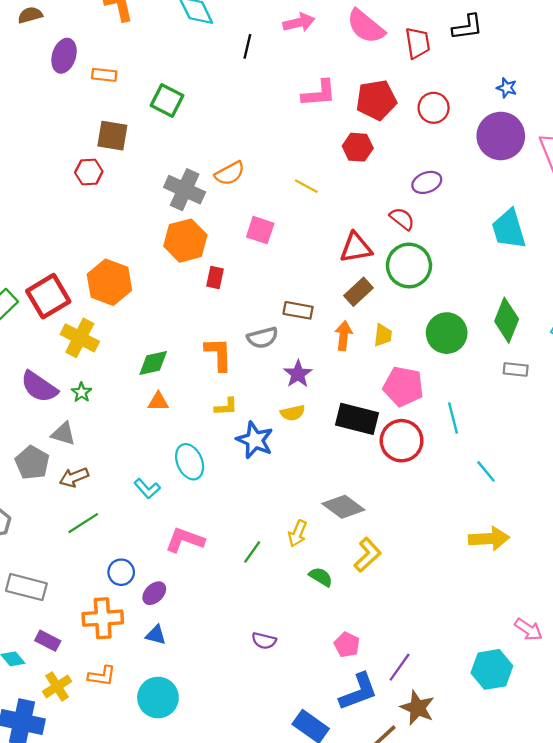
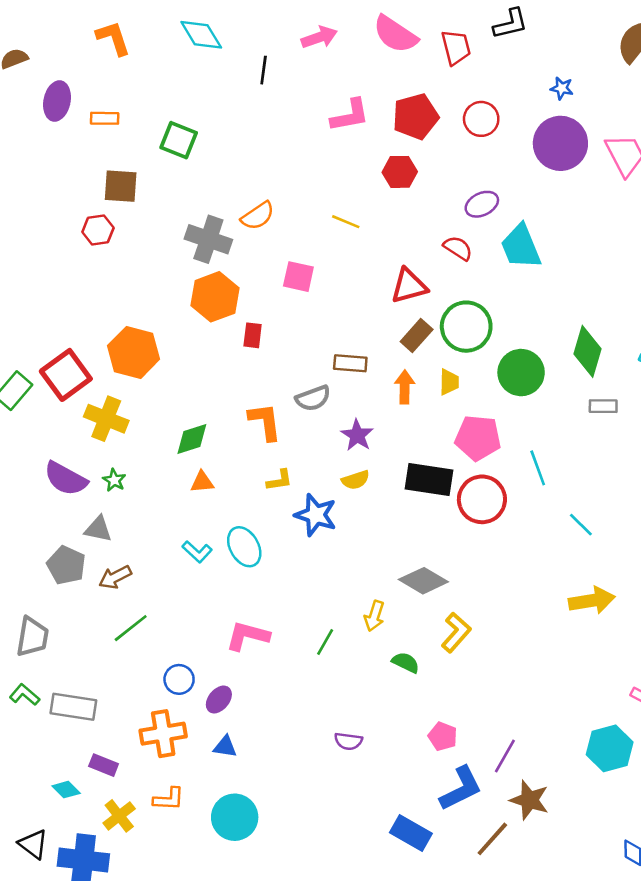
cyan trapezoid: (509, 229) -> (521, 247), moved
green circle: (409, 265) -> (466, 327), moved
cyan L-shape: (147, 489) -> (197, 552), moved

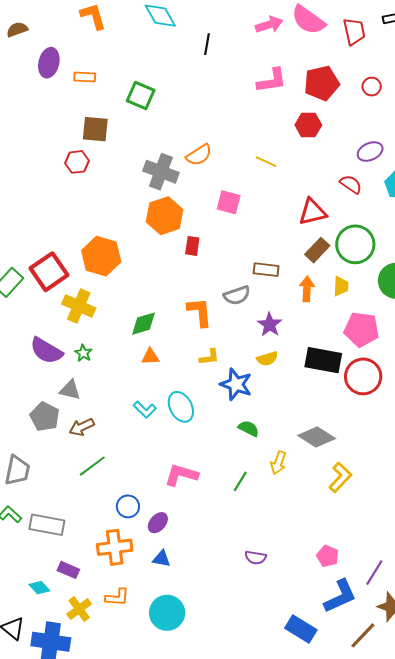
pink arrow: (319, 37) -> (269, 25), moved
red circle: (481, 119) -> (372, 87), size x0.7
green semicircle: (406, 662) -> (249, 428), moved

